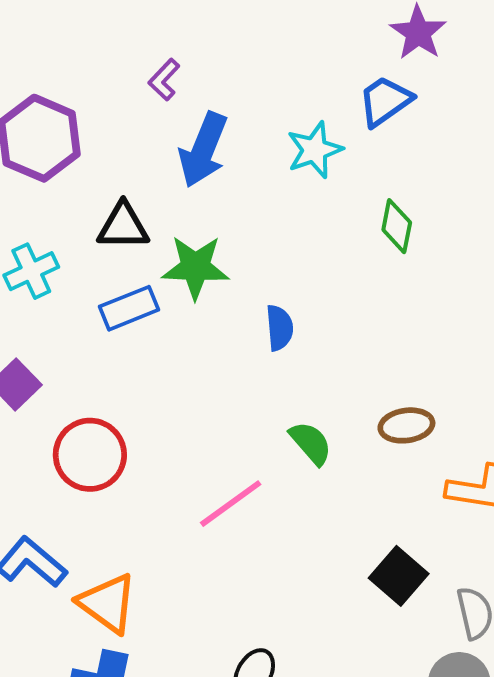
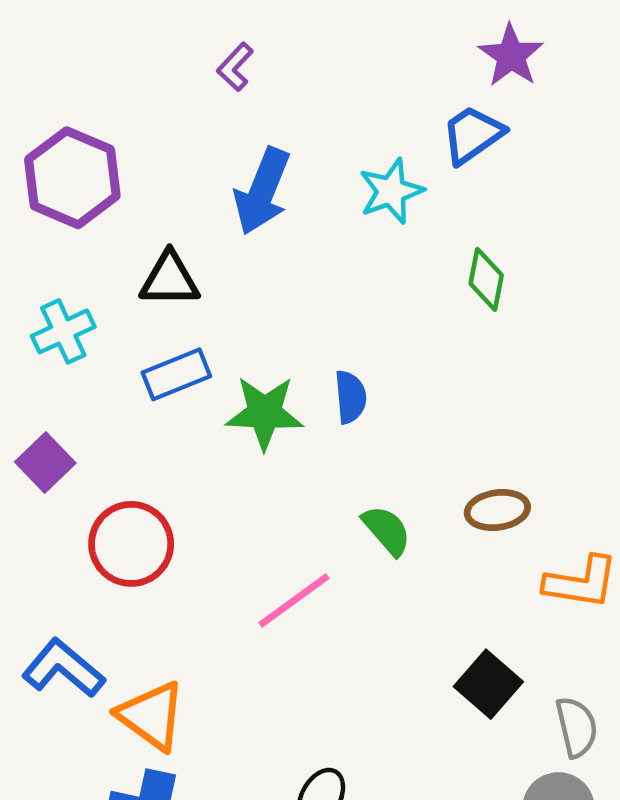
purple L-shape: (164, 80) -> (235, 67), moved
green star: (195, 267) -> (265, 413), moved

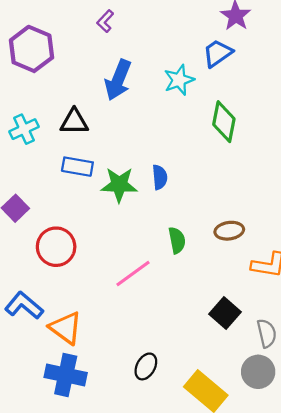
purple hexagon: (72, 178) -> (31, 49), moved
green diamond: (486, 279) -> (224, 122), size x1.4
cyan cross: (63, 331) -> (24, 129), moved
blue rectangle: (176, 374) -> (77, 167), turned 32
green semicircle: (387, 530) -> (177, 240), turned 30

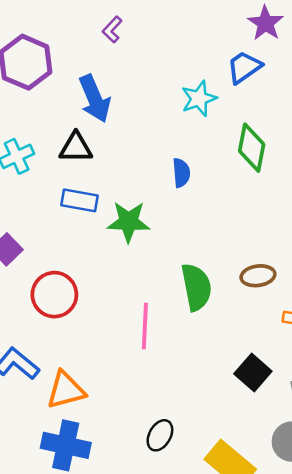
blue arrow: (118, 80) -> (95, 99), moved, turned -45
blue semicircle: (160, 177) -> (181, 173), moved
green semicircle: (177, 240) -> (196, 287), size x1.5
pink line: (133, 273) -> (145, 326), turned -51
orange triangle: (66, 328) -> (66, 390), turned -51

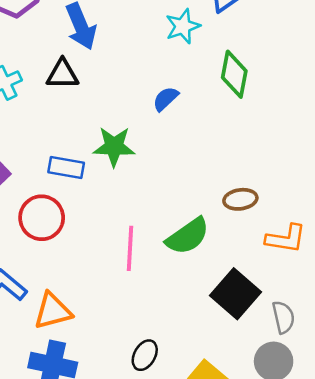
blue semicircle: (181, 173) -> (166, 99), turned -128
blue rectangle: (80, 200) -> (66, 167), moved
green semicircle: (196, 287) -> (188, 236), moved, turned 66
black square: (253, 372) -> (236, 294), size x1.4

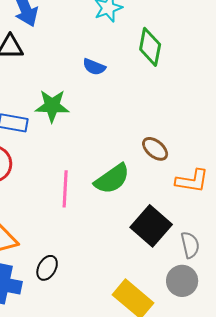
blue semicircle: (166, 99) -> (94, 67), turned -115
brown ellipse: (240, 199) -> (155, 149), turned 48
black ellipse: (145, 355) -> (47, 268), moved

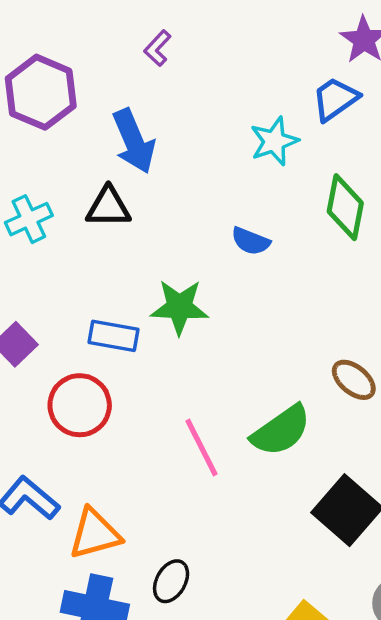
pink line: (65, 189) -> (201, 448), turned -30

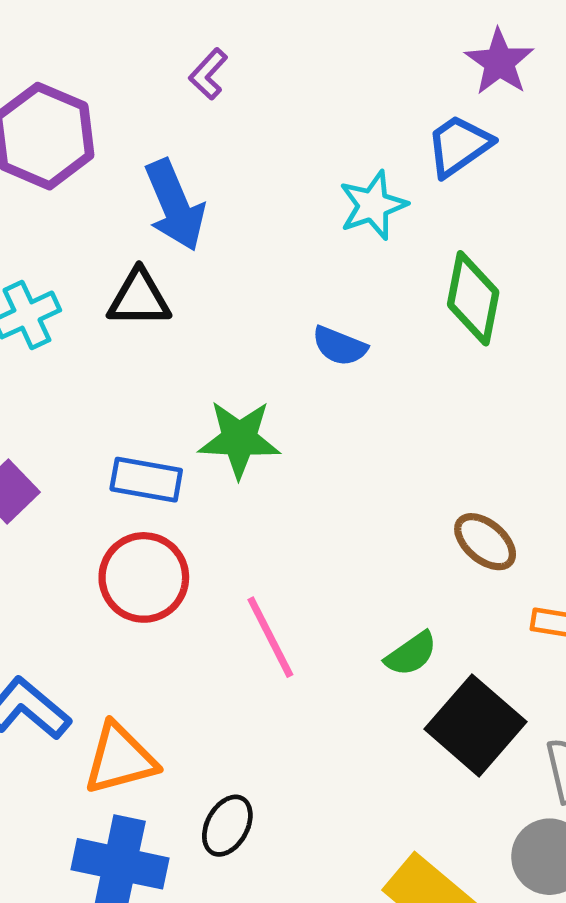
red circle: (80, 405) -> (144, 577), moved
green semicircle: (281, 431) -> (411, 654), moved, size x0.6

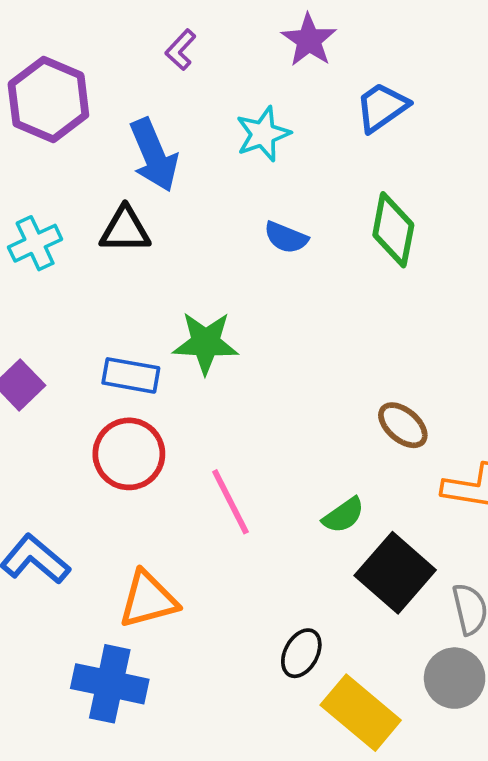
purple star: (499, 62) -> (309, 40), moved
cyan star: (373, 205) -> (263, 134), moved
blue semicircle: (340, 346) -> (286, 237), moved
orange triangle: (120, 759) -> (148, 600), moved
black ellipse: (227, 826) -> (301, 653), moved

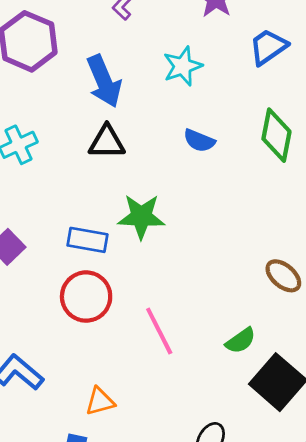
black triangle: (125, 230) -> (107, 142), moved
orange triangle: (148, 600) -> (100, 401), size x0.7

